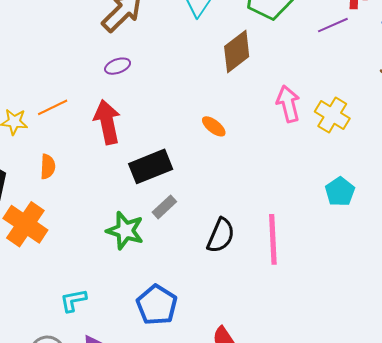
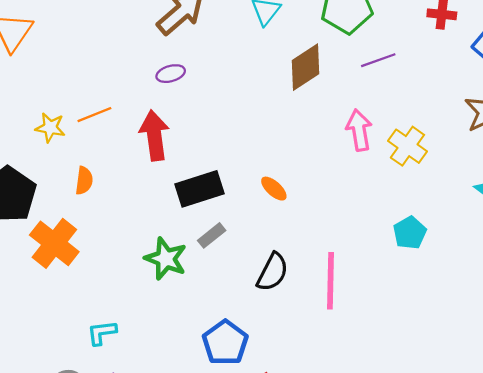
purple line: (333, 25) -> (378, 60), moved
orange ellipse: (214, 126) -> (274, 189), moved
blue pentagon: (157, 305) -> (225, 343), moved

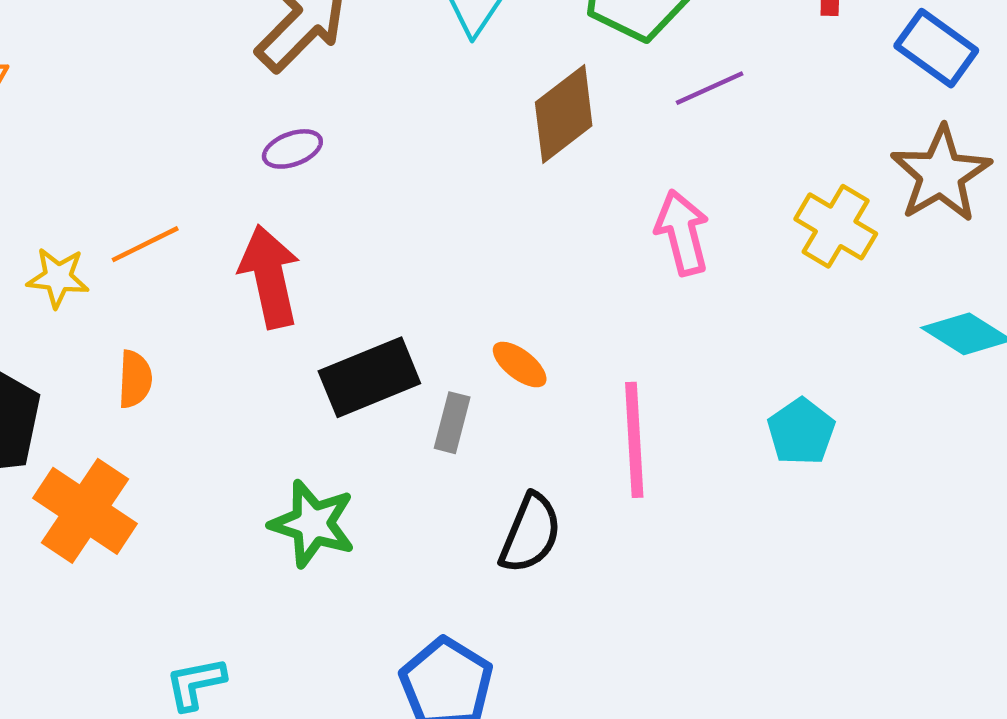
yellow cross: (407, 146) -> (836, 226), moved
gray rectangle: (212, 235) -> (452, 423), moved, turned -32
pink line: (331, 281) -> (634, 440), moved

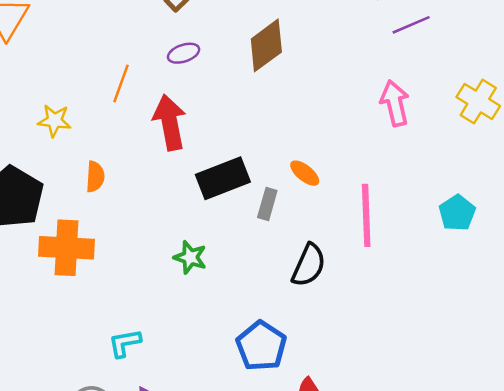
brown diamond: (564, 114) -> (266, 45), moved
orange line: (145, 244) -> (121, 83), moved, turned -45
orange cross: (85, 511) -> (67, 248), turned -32
green star: (313, 524) -> (190, 257), size x0.7

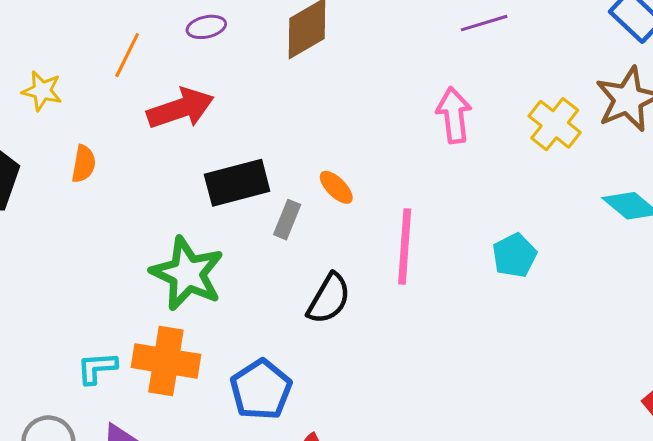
red arrow: (170, 122) -> (180, 108), turned 76
orange cross: (67, 248) -> (166, 361), moved
green star: (190, 257) -> (187, 274), size x1.8

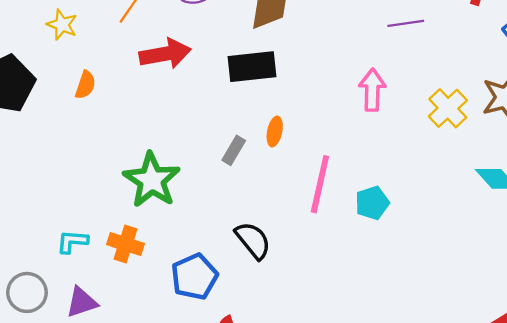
black rectangle: (237, 183) -> (252, 67), moved
orange ellipse: (336, 187) -> (275, 131), turned 48
cyan pentagon: (514, 255) -> (372, 203), moved
black semicircle: (329, 299) -> (253, 240), moved, turned -78
orange cross: (166, 361) -> (126, 244), size x0.7

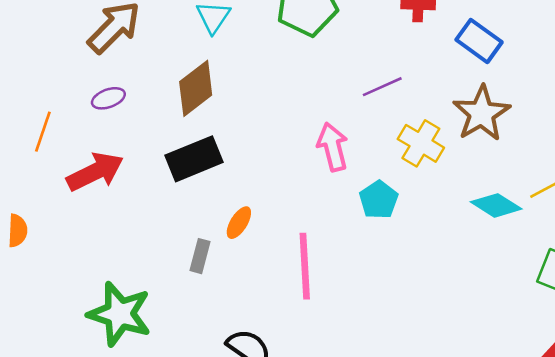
purple line: (406, 23) -> (382, 87), moved
orange ellipse: (275, 131) -> (239, 223), turned 36
cyan pentagon: (372, 203) -> (379, 200), moved

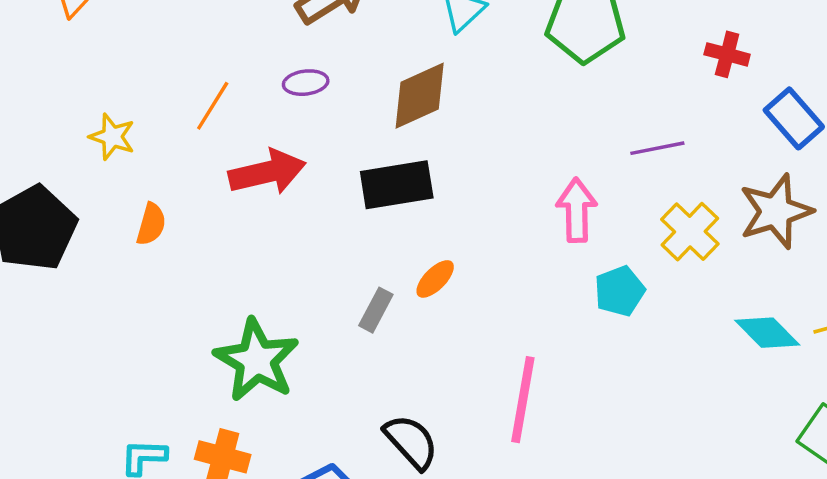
pink line: (305, 266) -> (523, 400), moved

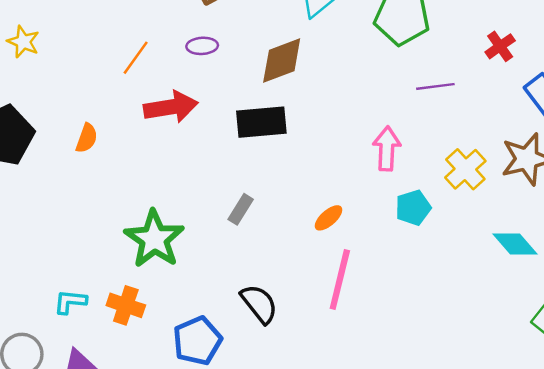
red cross: (727, 54) -> (500, 46), turned 36
yellow star: (112, 137) -> (23, 42), moved
purple line: (657, 148) -> (435, 86), moved
orange ellipse: (435, 279) -> (328, 218), moved

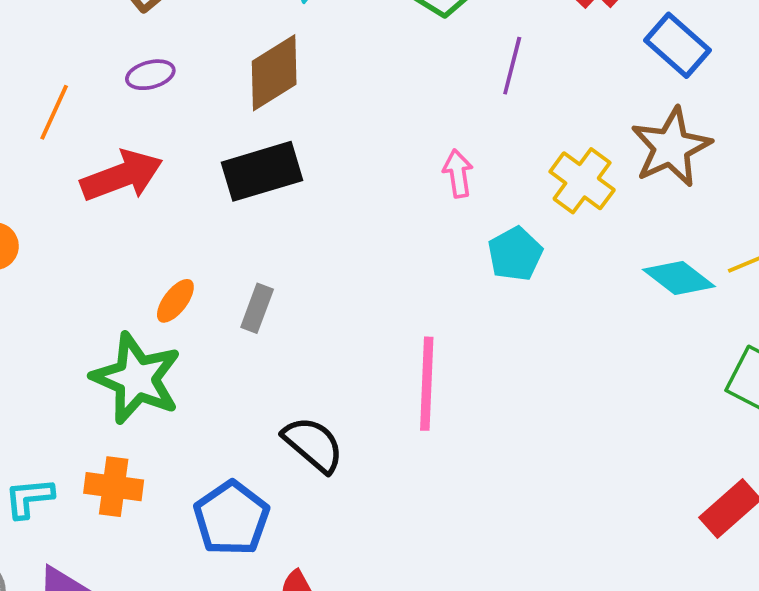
purple line: (435, 86) -> (512, 66), turned -57
pink arrow: (387, 149) -> (458, 173), size x0.7
orange ellipse: (328, 218) -> (175, 301), moved

